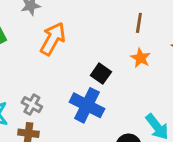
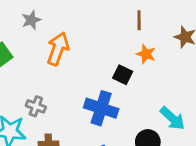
black square: (101, 74) -> (123, 75), moved
gray cross: (32, 105) -> (36, 106), moved

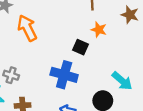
orange arrow: (58, 49) -> (27, 28), turned -45

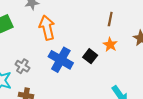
blue cross: (64, 75) -> (61, 60), moved

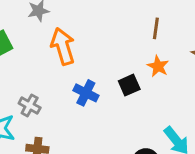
black square: (90, 56) -> (129, 85), turned 32
blue cross: (61, 60) -> (86, 93), size x0.7

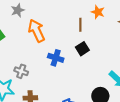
brown line: (156, 28) -> (80, 25), moved
orange star: (158, 66) -> (98, 12), moved

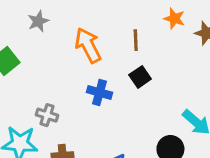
orange star: (98, 12) -> (174, 19), moved
orange arrow: (37, 31) -> (88, 45), moved

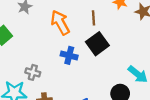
black square: (140, 77) -> (97, 44), size x1.5

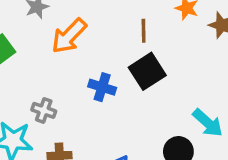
orange arrow: (60, 23) -> (69, 36), moved, turned -110

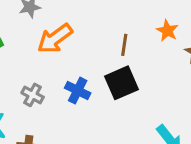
gray cross: (44, 110) -> (33, 95), moved

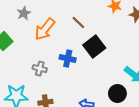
brown line: (124, 45) -> (78, 22), moved, turned -40

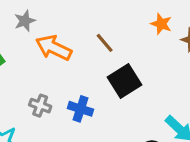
orange arrow: (45, 29) -> (54, 48), turned 70
blue cross: (68, 58) -> (81, 109), moved

